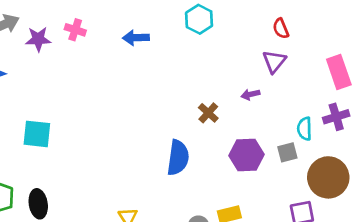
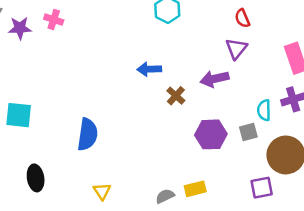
blue arrow: (136, 38) -> (149, 69), moved
purple arrow: (250, 94) -> (214, 79), size x1.6
blue semicircle: (178, 158) -> (88, 134), moved
black ellipse: (38, 204) -> (36, 178), moved

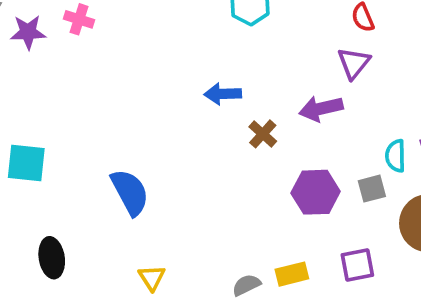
blue semicircle: (88, 134) -> (130, 192), turned -36
purple square: (262, 188) -> (357, 265), moved

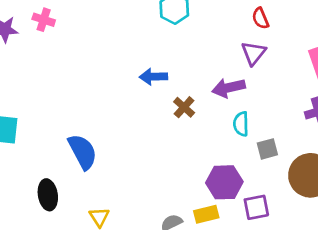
cyan semicircle: (396, 156) -> (241, 124), moved
purple hexagon: (316, 192) -> (224, 182), moved
black ellipse: (52, 258) -> (48, 195), moved

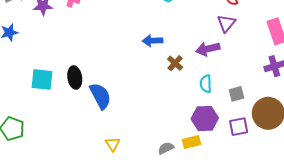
cyan semicircle: (241, 124) -> (206, 84), moved
black ellipse: (48, 195) -> (75, 77), moved
purple square: (256, 207) -> (239, 127), moved

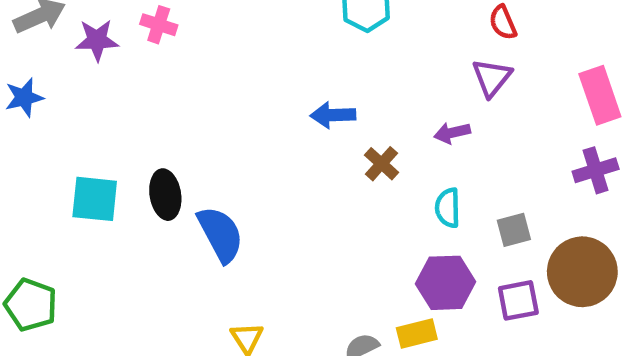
purple arrow: (208, 49) -> (452, 133), size x0.7

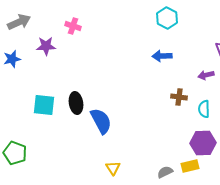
purple star: (97, 40) -> (46, 46), moved
blue arrow: (333, 115) -> (162, 56), moved
brown cross: (382, 164) -> (179, 97), moved, turned -35

